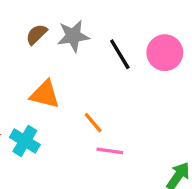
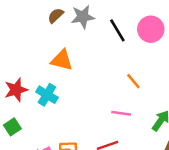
orange line: (93, 123) -> (133, 81), moved
pink line: (110, 151) -> (121, 113), moved

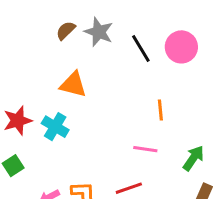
gray star: (83, 17) -> (99, 32), turned 30
orange line: (133, 81) -> (160, 110), turned 35

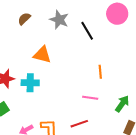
brown semicircle: (66, 30) -> (24, 19), moved
pink circle: (181, 47) -> (117, 14), moved
cyan cross: (55, 127) -> (30, 83), turned -30

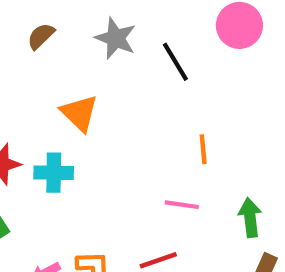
orange triangle: (42, 55) -> (79, 113), turned 30
green arrow: (122, 104) -> (250, 218), turned -42

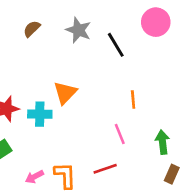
orange triangle: (79, 113) -> (65, 93), moved, turned 30
pink line: (182, 205) -> (120, 134), turned 60

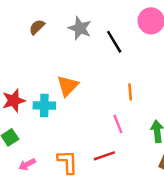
pink arrow: (34, 177) -> (27, 164), moved

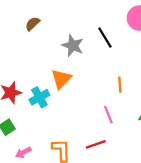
gray star: (80, 28) -> (73, 46), moved
cyan cross: (44, 105) -> (39, 97), turned -30

